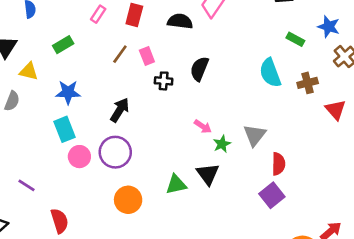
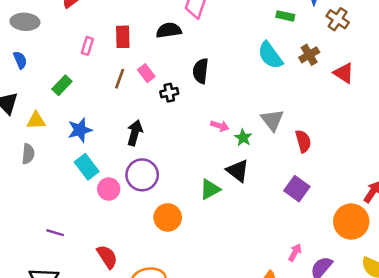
purple line: (26, 185) -> (55, 233), moved
purple square: (272, 195) -> (297, 189), moved

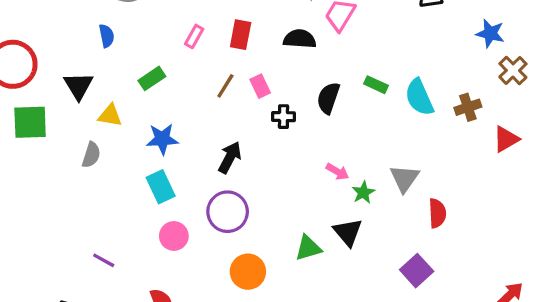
green rectangle: (285, 16) -> (376, 85), moved
red triangle: (344, 73) -> (506, 139), turned 45
pink circle: (109, 189) -> (174, 236), moved

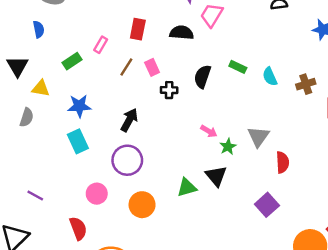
pink rectangle: (194, 36) -> (101, 45), moved
cyan semicircle: (419, 97) -> (270, 77), size x0.7
pink circle: (174, 236) -> (97, 194), moved

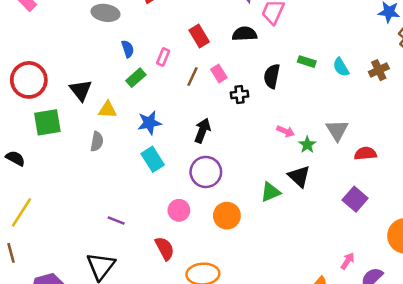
blue semicircle: (39, 29) -> (128, 49), moved
red rectangle: (138, 29) -> (199, 36), turned -35
red semicircle: (283, 162) -> (365, 154), turned -85

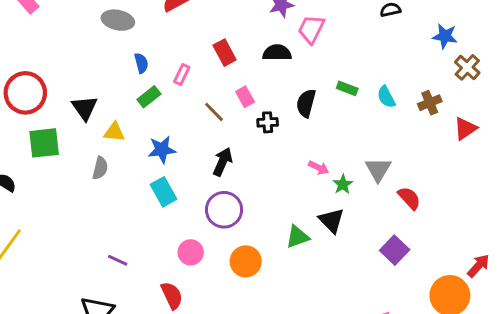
brown line: (192, 77) -> (214, 112), moved, turned -72
red semicircle: (365, 154) -> (409, 198), turned 50

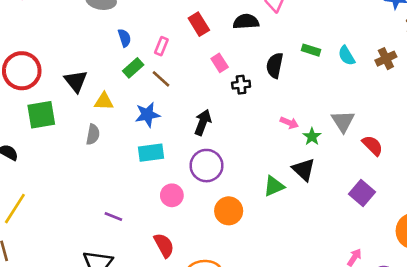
brown line: (214, 112) -> (161, 79), moved
cyan rectangle: (163, 192) -> (151, 153), turned -65
pink circle: (191, 252) -> (172, 195), moved

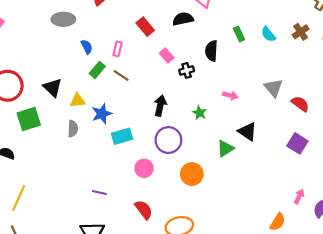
green rectangle: (311, 50) -> (239, 34), turned 56
blue star: (147, 115) -> (102, 114), moved
green star: (312, 137) -> (200, 113), moved

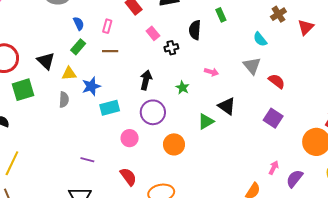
cyan semicircle: (268, 34) -> (260, 39), moved
green rectangle: (97, 70) -> (78, 47), moved
brown line: (121, 75) -> (110, 51), turned -35

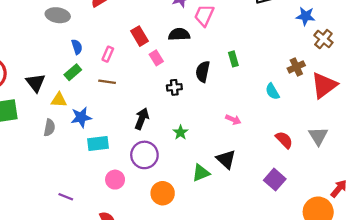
red triangle: (306, 27) -> (324, 85), size x1.5
pink rectangle: (153, 33) -> (156, 58), moved
gray triangle: (252, 66) -> (318, 136), moved
pink arrow: (211, 72) -> (233, 120), moved

